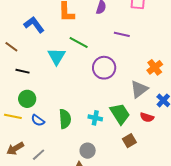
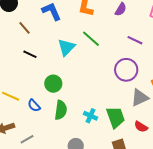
purple circle: (104, 68) -> (126, 70), moved
green circle: (27, 99) -> (53, 84), moved

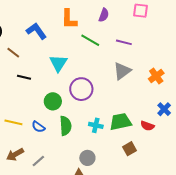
green line: (91, 39) -> (90, 40), moved
purple circle: (126, 70) -> (81, 89), moved
gray triangle: (140, 98) -> (122, 71), moved
green trapezoid: (115, 117) -> (121, 122), turned -70

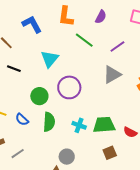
purple line: (124, 42) -> (117, 46), turned -56

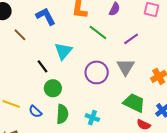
black line: (14, 69) -> (42, 66), moved, turned 32
gray triangle: (112, 75) -> (126, 67), turned -30
purple circle: (69, 87) -> (97, 72), moved
green trapezoid: (104, 125) -> (134, 103), moved, turned 30

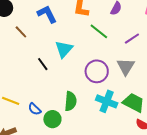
green circle: (53, 88) -> (52, 119), moved
green semicircle: (62, 114) -> (71, 101), moved
cyan cross: (92, 118) -> (107, 101), moved, size x1.5

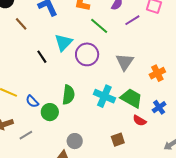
purple line: (132, 39) -> (132, 20), moved
purple circle: (97, 71) -> (87, 54), moved

